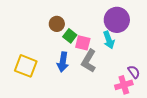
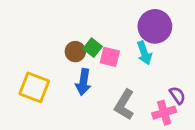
brown circle: (57, 24) -> (75, 52), moved
gray L-shape: (89, 61) -> (124, 105), moved

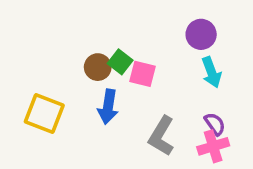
purple circle: (155, 26) -> (201, 34), size x0.7
cyan arrow: (144, 53) -> (211, 72), moved
purple semicircle: (177, 95) -> (215, 124), moved

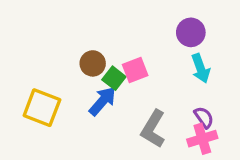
green square: (120, 62) -> (114, 78), moved
pink square: (143, 74) -> (135, 70), turned -35
blue arrow: (108, 107) -> (102, 101), turned -148

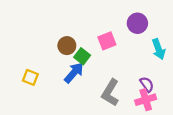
cyan arrow: (201, 68) -> (159, 49), moved
pink square: (135, 70) -> (107, 41), moved
yellow square: (42, 108) -> (30, 77), size x0.6

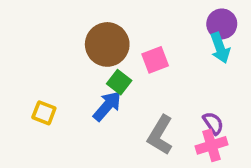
purple circle: (137, 23) -> (222, 24), moved
brown circle: (67, 46) -> (107, 44), moved, size x1.6
cyan arrow: (159, 49) -> (220, 48), moved

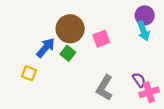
green square: (119, 82) -> (68, 53), moved
blue arrow: (107, 106) -> (46, 48), moved
pink cross: (211, 145) -> (149, 92), moved

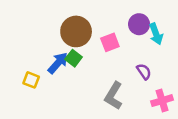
purple circle: (145, 15) -> (139, 24), moved
blue arrow: (46, 48) -> (58, 63), moved
purple semicircle: (139, 80) -> (144, 71), moved

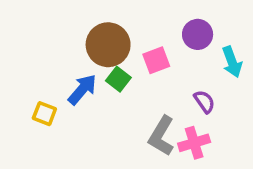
cyan arrow: (156, 34) -> (232, 62), moved
green square: (74, 58) -> (118, 79), moved
pink cross: (162, 101) -> (194, 143), moved

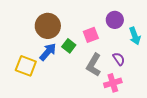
brown circle: (108, 45) -> (48, 26), moved
yellow square: (44, 114) -> (26, 66), size x1.5
gray L-shape: (161, 136) -> (94, 65), moved

